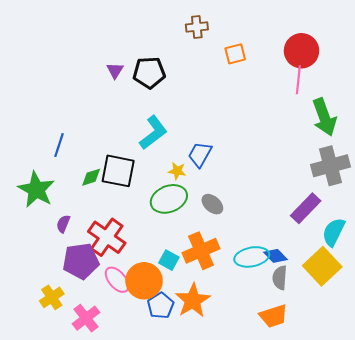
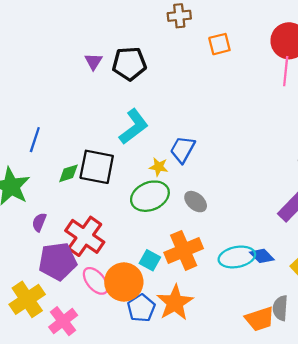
gray semicircle: (280, 278) -> (280, 308), moved
yellow cross: (52, 297) -> (27, 299), size x1.4

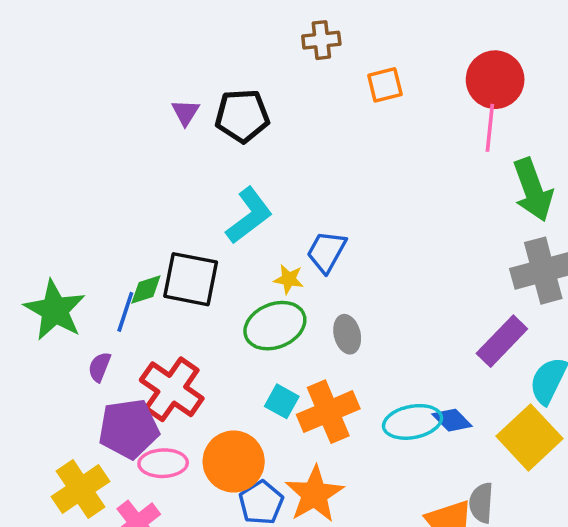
blue line: (35, 140) -> (125, 312), moved
gray ellipse: (196, 202) -> (347, 334), turned 35
cyan square: (150, 260) -> (282, 401), moved
pink ellipse: (96, 281) -> (163, 463), moved, turned -52

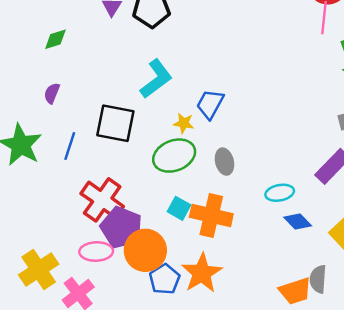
green diamond: (146, 289) -> (55, 39), moved
purple semicircle: (99, 367) -> (52, 93), moved
orange cross: (328, 412) -> (211, 216), turned 36
cyan ellipse: (413, 422) -> (280, 193), moved, size x0.7
purple pentagon: (129, 429) -> (121, 228), moved, turned 30

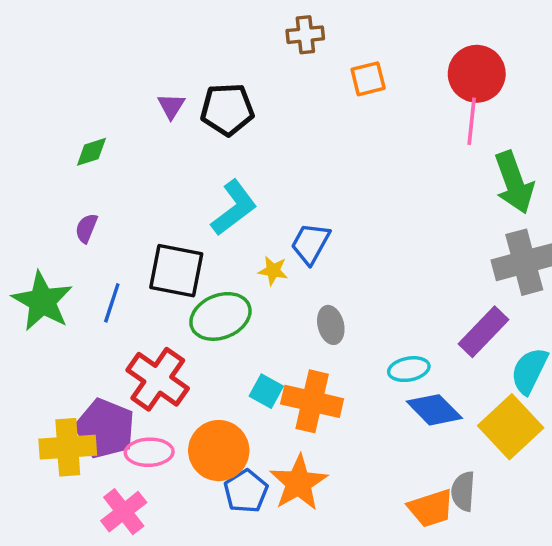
green ellipse: (174, 156) -> (220, 316), moved
blue diamond: (298, 222) -> (434, 410), size x1.4
purple pentagon: (121, 228) -> (105, 428), moved
yellow cross: (39, 269) -> (68, 447), moved, turned 30

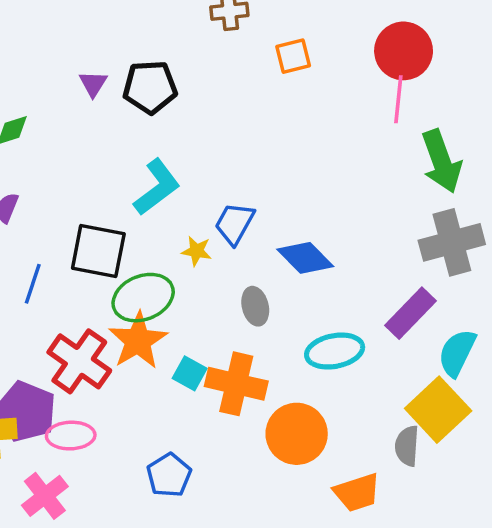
cyan ellipse: (409, 369) -> (335, 351), size x1.4
blue diamond: (434, 410) -> (305, 258), moved
orange circle: (219, 451) -> (297, 434), moved
orange star: (299, 483) -> (138, 341), moved
gray semicircle: (463, 491) -> (407, 446), moved

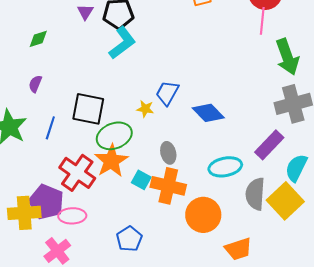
cyan L-shape: (157, 187) -> (122, 43), moved
gray ellipse: (255, 306) -> (168, 153), moved
gray semicircle: (407, 446) -> (255, 194), moved, size x1.4

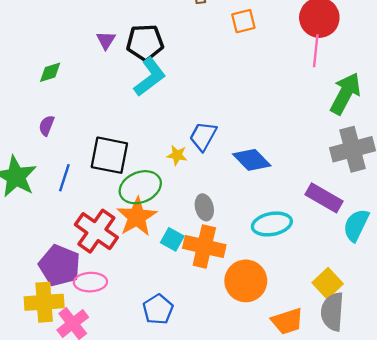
green arrow: (287, 57) -> (345, 94), turned -132
purple rectangle: (269, 145) -> (324, 198), turned 76
gray semicircle: (255, 194) -> (332, 312), moved
yellow square: (285, 201) -> (328, 283), moved, size x0.7
yellow cross: (24, 213) -> (44, 302), moved

